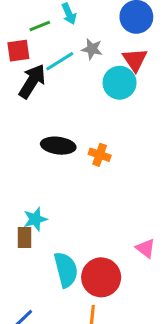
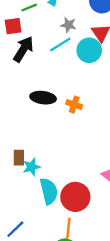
cyan line: (60, 61) -> (60, 45), moved
cyan star: (35, 219) -> (31, 167), moved
brown rectangle: (25, 238) -> (19, 158), moved

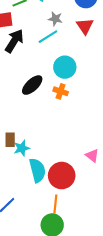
cyan circle: (89, 50) -> (65, 67), moved
black ellipse: (43, 98) -> (32, 85), turned -50

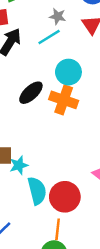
orange cross: (61, 91) -> (64, 100), size x1.6

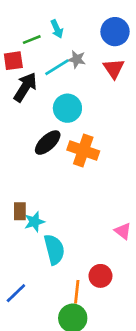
cyan line: (49, 37) -> (57, 67), moved
cyan circle: (68, 72) -> (67, 108), moved
red circle: (65, 197) -> (100, 276), moved, size x0.7

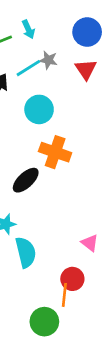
black ellipse: (48, 143) -> (26, 180), moved
pink triangle: (123, 231) -> (90, 243), moved
orange line: (77, 292) -> (64, 295), moved

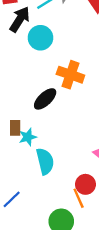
cyan circle: (39, 109) -> (40, 38), moved
orange line: (64, 295) -> (79, 198), turned -30

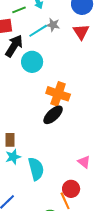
black ellipse: (45, 99) -> (53, 115), moved
cyan star: (28, 137) -> (13, 157), moved

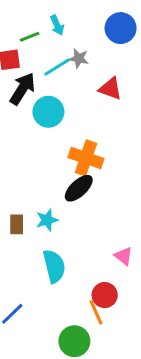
red triangle: (81, 32) -> (110, 89), moved, turned -36
cyan star: (13, 157) -> (47, 220), moved

